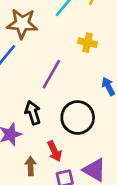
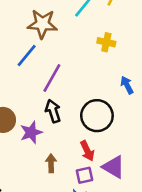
purple line: (51, 74) -> (52, 78), moved
red arrow: (55, 151) -> (87, 151), moved

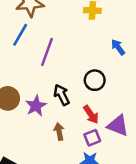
black arrow: (53, 111) -> (62, 95), moved
black circle: (97, 116) -> (95, 80), size x0.7

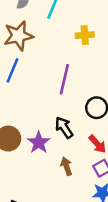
purple line: (47, 52) -> (64, 79), moved

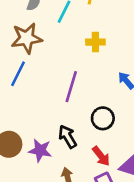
purple star: (39, 142) -> (40, 150), turned -30

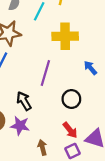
yellow cross: (95, 42) -> (65, 36), size x1.6
black arrow: (68, 137) -> (24, 101), moved

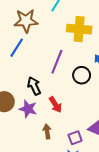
black circle: (71, 99) -> (82, 75), moved
red arrow: (70, 130) -> (55, 105), moved

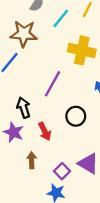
black circle: (82, 75) -> (76, 116), moved
purple square: (75, 138) -> (62, 171), turned -32

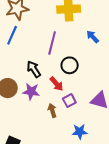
black circle: (76, 116) -> (70, 65), moved
purple square: (62, 171) -> (69, 101), moved, turned 32

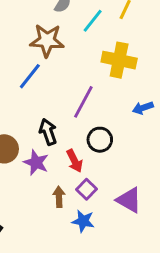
blue arrow: (93, 37) -> (143, 108), turned -80
purple square: (69, 101) -> (87, 189), turned -32
blue star: (80, 132) -> (83, 221), moved

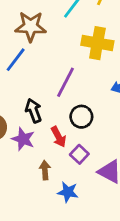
purple square: (87, 189) -> (79, 154), moved

